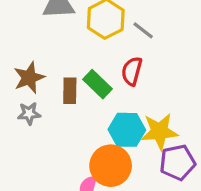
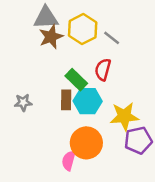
brown star: (29, 78) -> (51, 37), moved
brown rectangle: (70, 91) -> (66, 100), moved
cyan hexagon: (127, 130) -> (88, 101), moved

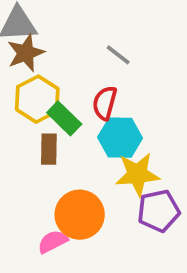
yellow hexagon: (83, 29) -> (37, 99), moved
cyan hexagon: (88, 101) -> (120, 138), moved
pink semicircle: (69, 161) -> (53, 242), turned 48

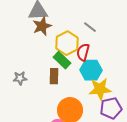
yellow hexagon: (37, 99) -> (67, 43), moved

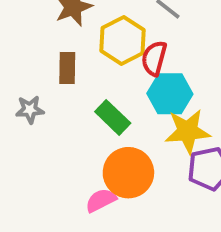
green rectangle: (62, 60) -> (113, 117), moved
brown rectangle: (54, 76) -> (67, 68), moved

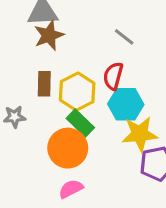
yellow hexagon: (123, 40) -> (77, 92), moved
orange circle: (128, 173) -> (68, 148), moved

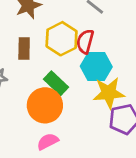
yellow hexagon: (77, 92) -> (62, 39), moved

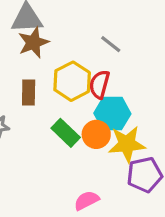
orange circle: (45, 105) -> (96, 134), moved, size x0.7
pink semicircle: (48, 141) -> (87, 200), moved

